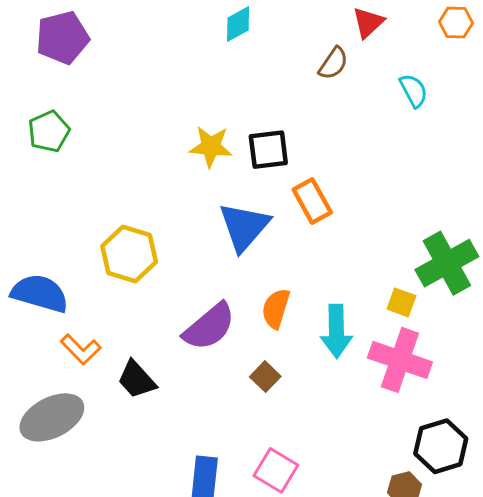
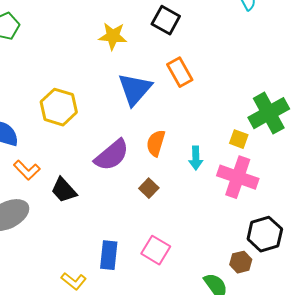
black square: (268, 150) -> (166, 20), moved, turned 36
cyan arrow: (336, 331) -> (196, 158), size x0.7

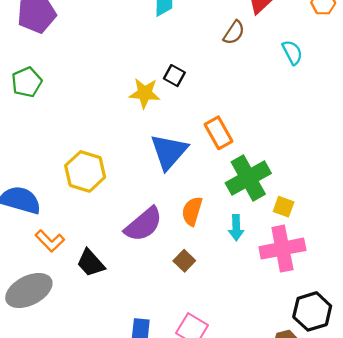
black square: (166, 20) -> (174, 76), moved, size x0.7
green cross: (269, 113) -> (248, 178), moved
pink cross: (238, 177) -> (282, 249), turned -30

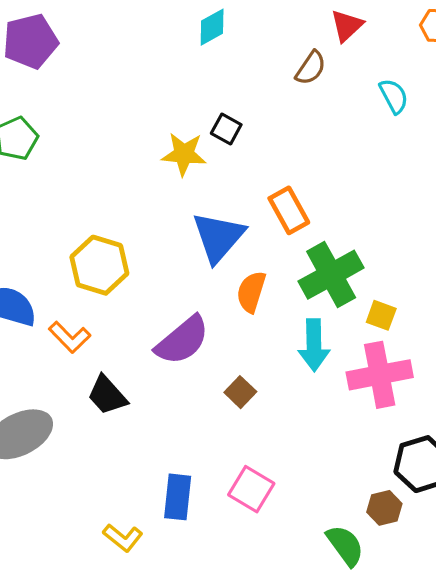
orange semicircle: (192, 211) -> (251, 292), moved
cyan arrow: (236, 228) -> (314, 345), size x1.4
orange L-shape: (50, 241) -> (70, 337), moved

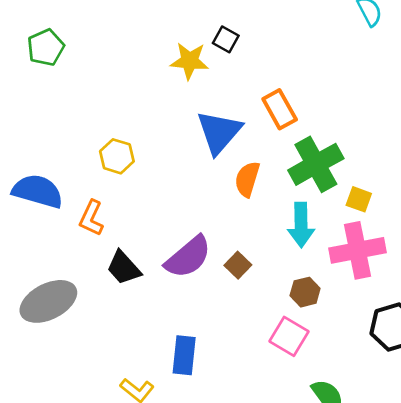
yellow hexagon: (99, 265) -> (117, 156), size x0.7
orange L-shape: (70, 337) -> (91, 218), turned 69
purple semicircle: (182, 340) -> (188, 257), moved
pink square: (251, 489) -> (289, 336), moved
brown hexagon: (384, 508) -> (305, 292), moved

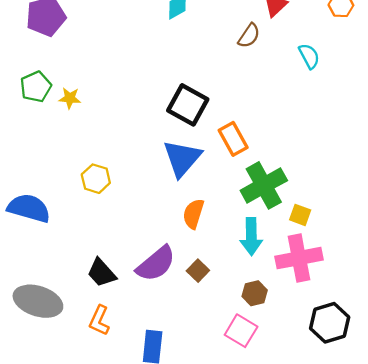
black square: (226, 39) -> (188, 105), moved, size x1.8
yellow star: (189, 61) -> (70, 98), moved, size x0.7
orange semicircle: (247, 179) -> (193, 214), moved
orange L-shape: (91, 218) -> (99, 320), moved
gray ellipse: (48, 301) -> (38, 301), turned 45

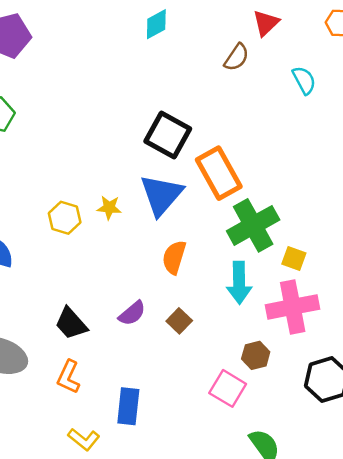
yellow star: (70, 98) -> (109, 208), moved
orange rectangle: (233, 139) -> (219, 173), size x1.4
purple semicircle: (156, 264) -> (132, 313), size x0.6
brown hexagon: (255, 293) -> (256, 355), moved

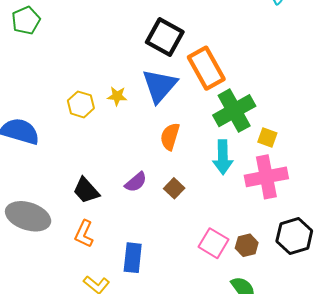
brown hexagon: (256, 355) -> (247, 245), moved

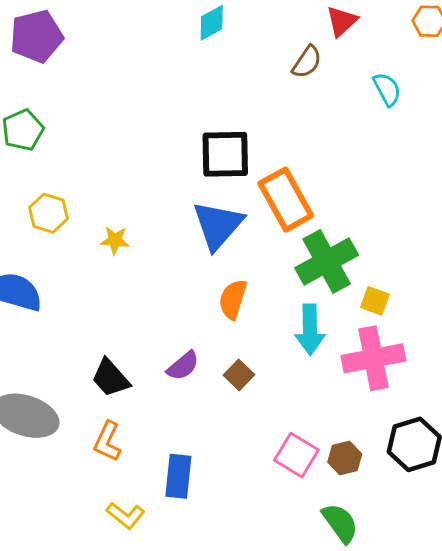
black square: (165, 37) -> (225, 154), turned -30
yellow star: (117, 96) -> (115, 240), moved
yellow hexagon: (81, 104) -> (48, 213), moved

